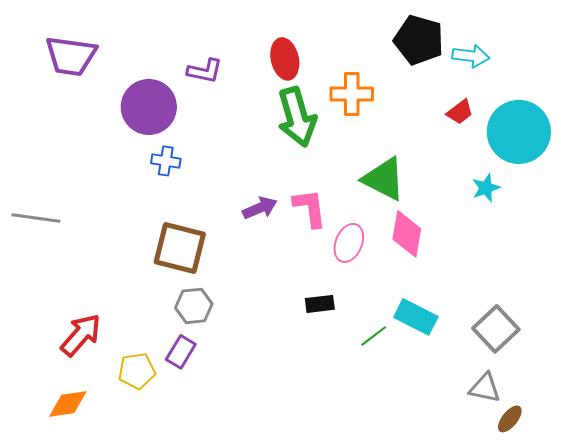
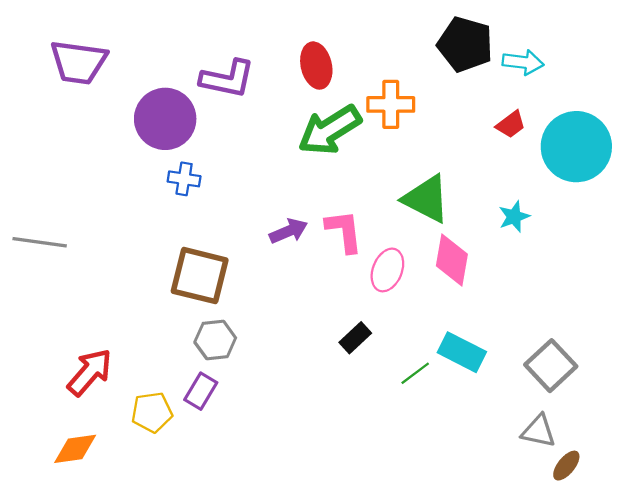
purple L-shape: (205, 71) -> (227, 79), size x1.4
green arrow: (297, 117) -> (330, 130), turned 74
cyan star: (486, 188) -> (514, 217), moved
black rectangle: (320, 304) -> (355, 338), turned -36

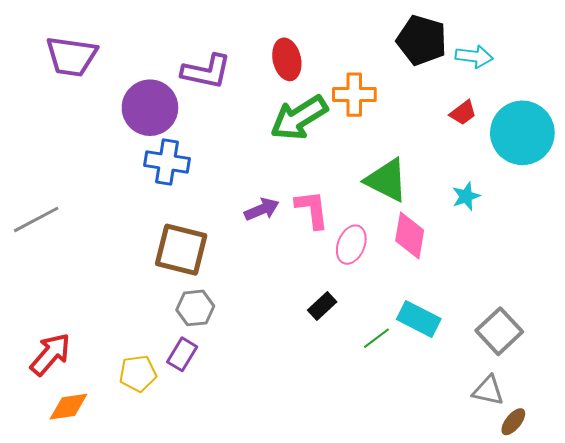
blue cross: (184, 179) -> (167, 162), size x1.5
gray line: (40, 242) -> (36, 219), turned -36
red arrow: (90, 372) -> (50, 354), moved

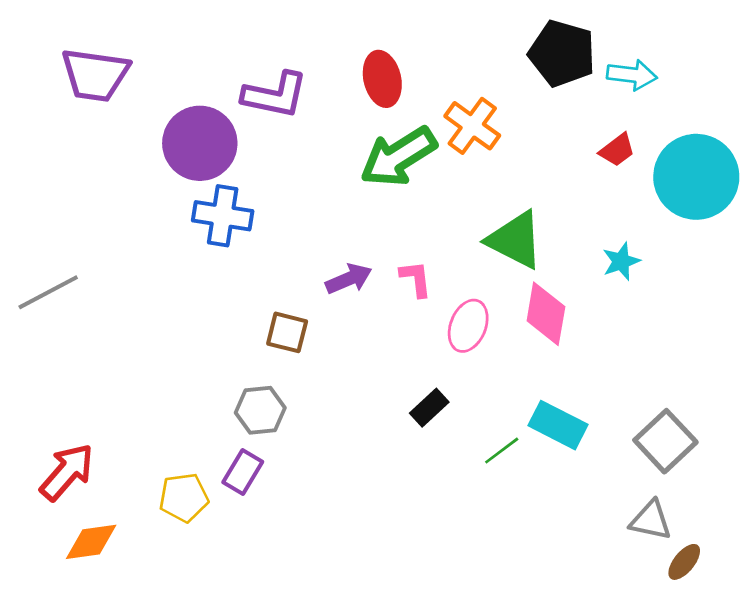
orange cross: (354, 95) -> (472, 126), turned 36
pink L-shape: (312, 209) -> (416, 279), size x0.7
brown square: (181, 250) -> (287, 332), moved, size x0.6

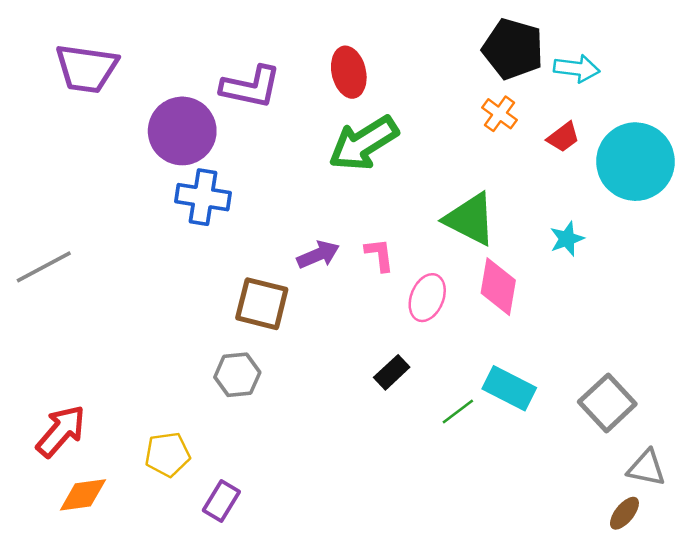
orange cross: (472, 126) -> (499, 114), moved, size x0.7
brown square: (287, 332) -> (262, 304), size x1.4
purple rectangle: (243, 472) -> (221, 501), moved
gray triangle: (651, 520) -> (647, 468), moved

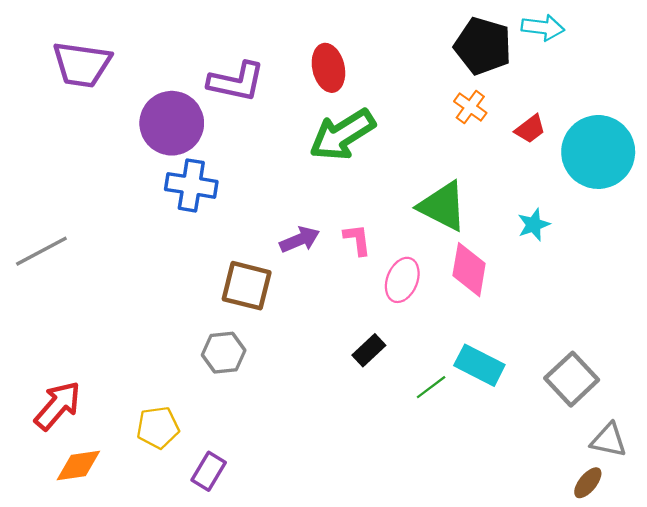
cyan arrow: (577, 68) -> (543, 28), moved

